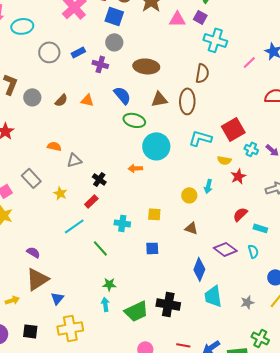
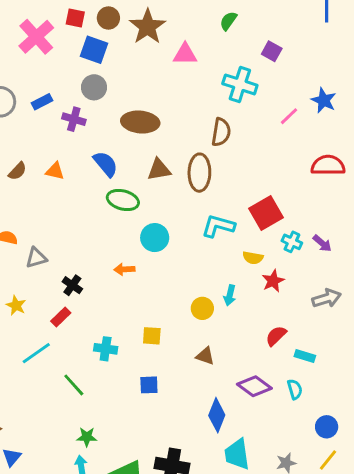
purple square: (200, 17) -> (272, 51), moved
cyan circle: (156, 146) -> (155, 238), size x0.7

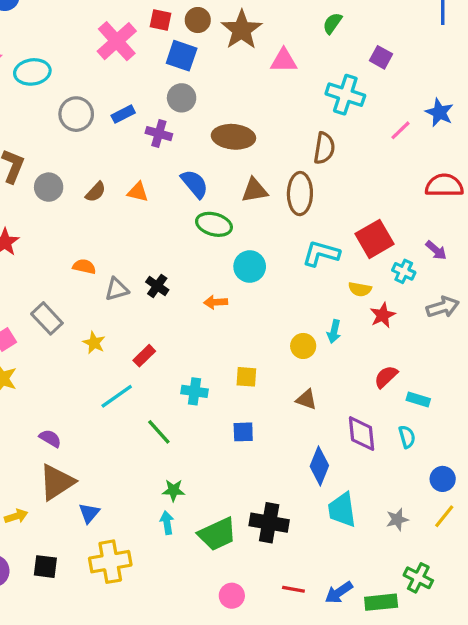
purple arrow: (322, 243) -> (436, 250), moved
black cross: (72, 285) -> (157, 286), moved
gray arrow: (327, 298) -> (443, 307), moved
purple diamond: (254, 386) -> (362, 434), turned 48

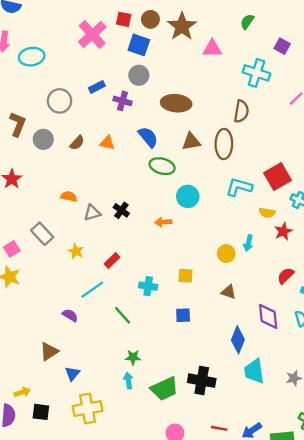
gray circle: (76, 114) -> (60, 101), moved
purple semicircle: (50, 438) -> (70, 315), moved
brown triangle: (57, 482) -> (49, 351), size x0.7
yellow arrow: (16, 516) -> (22, 392), moved

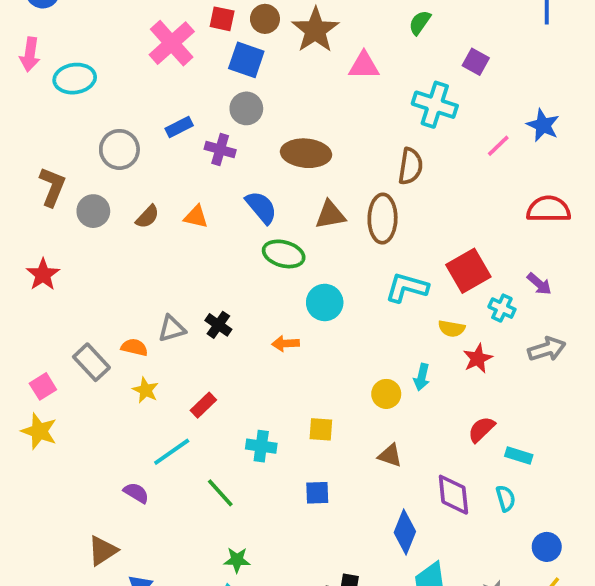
orange semicircle: (69, 196) -> (134, 347), moved

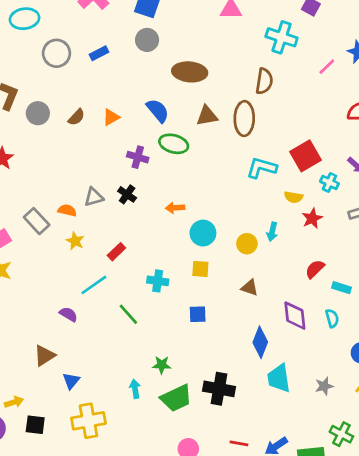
gray circle: (119, 149) -> (56, 53), moved
purple cross: (220, 149) -> (138, 157), moved
orange triangle: (196, 217) -> (111, 117), turned -42
cyan circle: (325, 302) -> (203, 233), moved
green star: (237, 560) -> (162, 365), moved

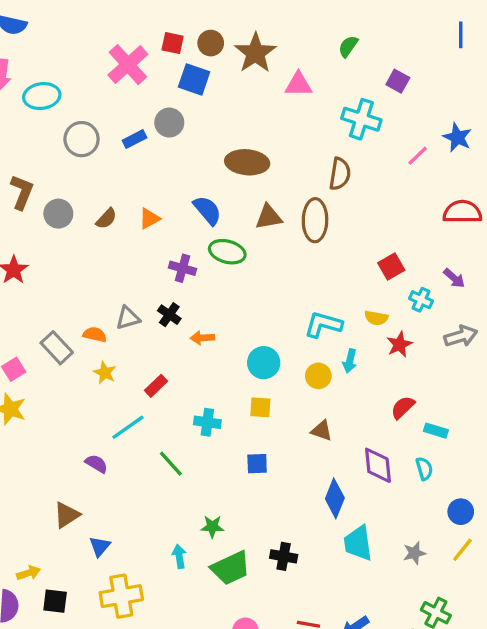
gray circle: (147, 40) -> (169, 123), moved
red square: (305, 156) -> (391, 267), size x0.7
cyan L-shape: (262, 168) -> (323, 325), moved
orange arrow: (175, 208) -> (202, 338), moved
black cross: (219, 389) -> (284, 556), size x0.7

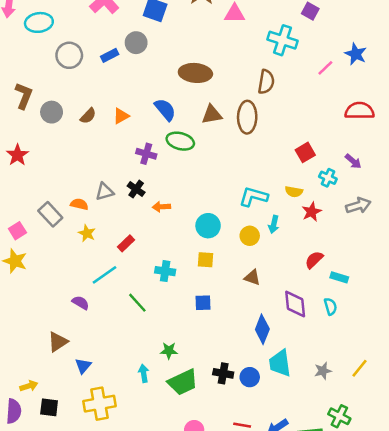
blue circle: (461, 512) -> (250, 377), moved

